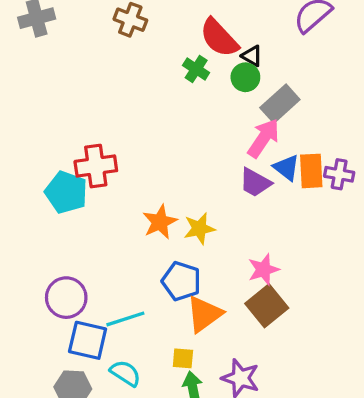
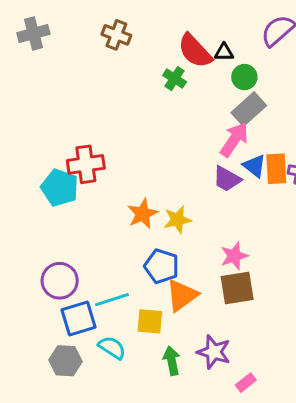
black triangle: (252, 56) -> (224, 52), moved, turned -30
green circle: (245, 77) -> (244, 77), moved
brown square: (267, 306) -> (237, 288), turned 30
blue square: (88, 340) -> (79, 319), turned -30
yellow square: (183, 358) -> (150, 321), moved, size x1.4

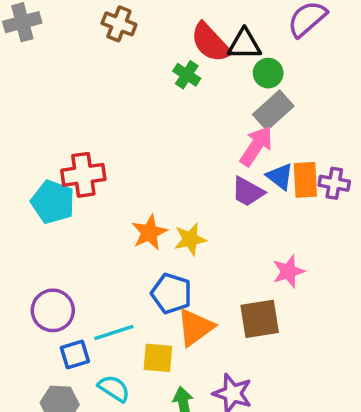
black triangle: (224, 52) -> (244, 44), size x1.5
pink star: (234, 256) -> (288, 271), moved
blue square: (79, 319) -> (75, 354), size x0.7

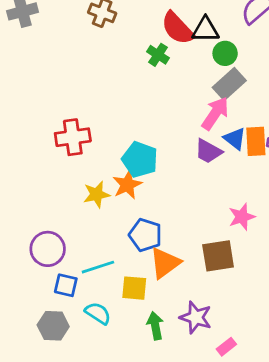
cyan pentagon: (53, 202) -> (140, 160), moved
yellow star: (190, 239) -> (97, 194), moved
blue square: (75, 354) -> (66, 285), turned 30

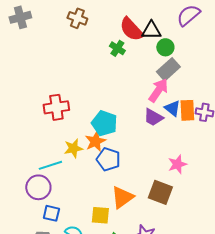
blue pentagon: (145, 235) -> (108, 159), moved
brown square: (218, 256) -> (160, 192), turned 30
cyan line: (98, 267) -> (50, 165), moved

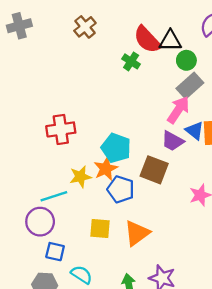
brown cross: (77, 18) -> (85, 27), turned 30
brown square: (160, 192) -> (154, 170), moved
yellow square: (100, 215) -> (100, 229), moved

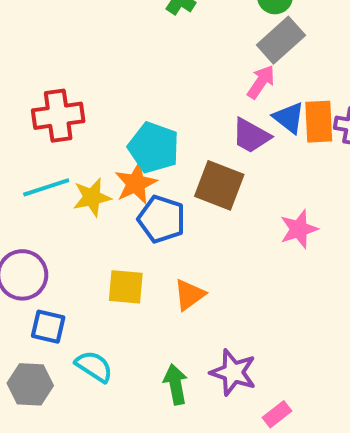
pink arrow: (178, 110) -> (261, 82), size x0.7
cyan line: (54, 196) -> (46, 187), moved
orange triangle: (137, 233) -> (189, 295), size x0.7

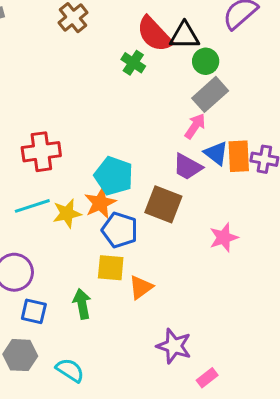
yellow square: (126, 287) -> (111, 268), moved
cyan semicircle: (94, 366) -> (70, 370), moved
green arrow: (175, 384) -> (82, 304), moved

